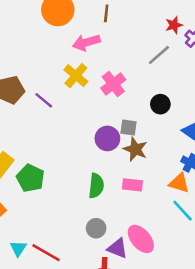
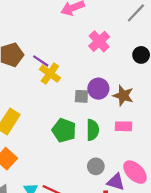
yellow cross: (76, 76) -> (50, 74), moved
gray square: (128, 128) -> (81, 96), moved
green pentagon: (30, 178) -> (64, 130), moved

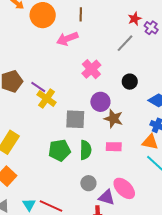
purple circle: (98, 89) -> (100, 102), moved
gray square: (81, 96) -> (75, 119), size x1.5
green pentagon: (64, 130) -> (59, 150), turned -30

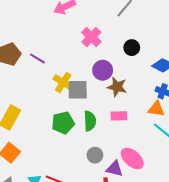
yellow cross: (47, 99) -> (63, 82), moved

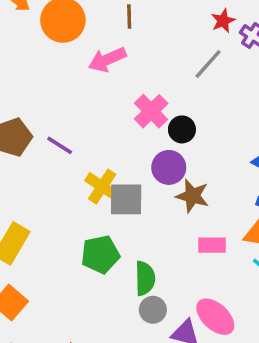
black circle: (132, 48) -> (182, 129), moved
pink rectangle: (119, 116) -> (212, 245), moved
green semicircle: (90, 121) -> (145, 278), moved

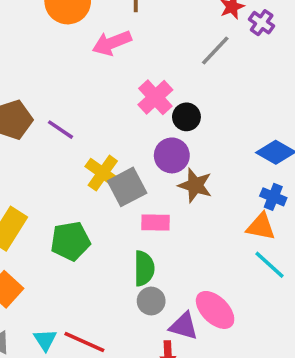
gray square: (126, 199) -> (127, 187), turned -30
pink rectangle: (212, 245) -> (156, 223), moved
green pentagon: (100, 254) -> (70, 241), moved

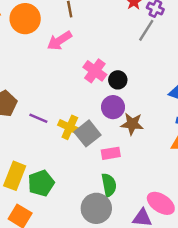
gray line: (215, 50) -> (146, 30), moved
purple line: (61, 130) -> (38, 118), moved
green pentagon: (70, 241) -> (41, 183), moved
gray circle: (151, 301) -> (96, 208), moved, size x1.6

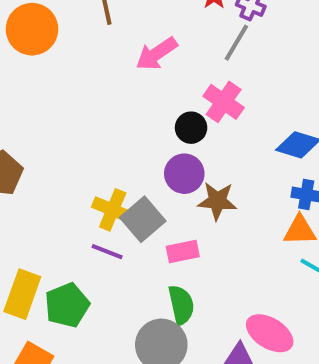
pink arrow: (59, 41) -> (156, 54), moved
pink cross: (95, 71) -> (224, 102), moved
purple line: (38, 118) -> (107, 252), moved

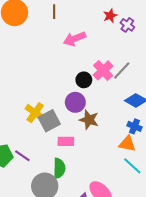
gray line: (236, 43) -> (122, 70), moved
purple line: (107, 252) -> (22, 156), moved

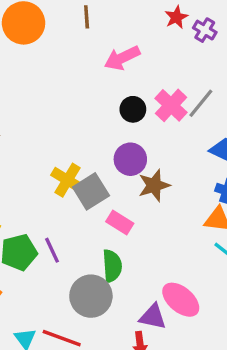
black circle: (84, 80) -> (133, 109), moved
brown star: (89, 120) -> (154, 185), turned -30
pink rectangle: (66, 141) -> (120, 223), turned 35
purple line: (22, 156) -> (52, 250), turned 35

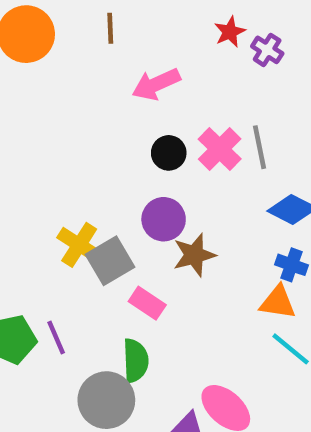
gray line: (201, 103) -> (260, 147), turned -52

